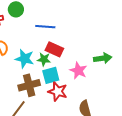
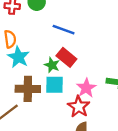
cyan star: (25, 59) -> (18, 57), moved
red star: (58, 91) -> (79, 107), moved

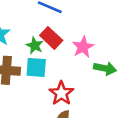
pink star: (86, 88) -> (83, 47), moved

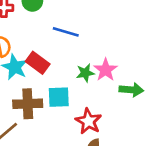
red rectangle: (51, 38) -> (38, 63), moved
green star: (35, 46) -> (85, 73), moved, turned -30

